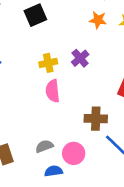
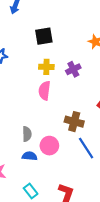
black square: (35, 15) -> (44, 36), moved
gray semicircle: (44, 146) -> (27, 134), turned 96

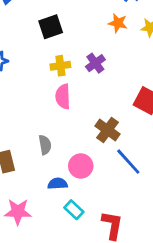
brown cross: (74, 122) -> (108, 130), turned 30
gray semicircle: (27, 134) -> (45, 145), moved
cyan rectangle: (31, 191) -> (74, 210), moved

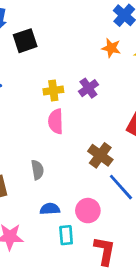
black square: (51, 27) -> (25, 41), moved
pink circle: (81, 166) -> (88, 211), moved
cyan rectangle: (74, 210) -> (66, 235), turned 42

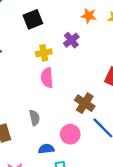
black square: (25, 41) -> (33, 19), moved
purple cross: (88, 88) -> (71, 40), moved
pink circle: (88, 211) -> (70, 134), moved

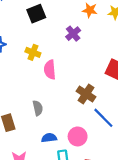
yellow cross: (44, 53) -> (33, 52), moved, turned 32
pink circle: (70, 134) -> (78, 136), moved

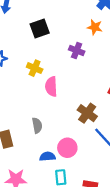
purple cross: (73, 34) -> (77, 50), turned -32
pink circle: (78, 136) -> (67, 148), moved

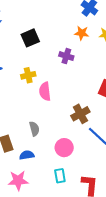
yellow cross: (35, 68) -> (28, 75), turned -32
brown cross: (87, 113) -> (80, 114), turned 30
blue semicircle: (47, 156) -> (27, 155), moved

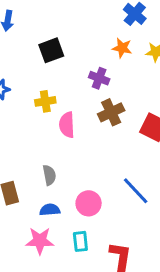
brown cross: (80, 114) -> (111, 112), moved
blue semicircle: (27, 155) -> (50, 210), moved
pink star: (18, 181) -> (40, 241), moved

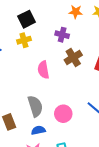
yellow cross: (45, 101) -> (24, 40), moved
gray semicircle: (49, 175) -> (35, 106), size x1.5
pink circle: (89, 203) -> (63, 114), moved

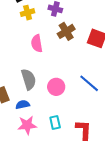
yellow cross: (24, 40) -> (28, 13), moved
blue semicircle: (38, 130) -> (23, 105), moved

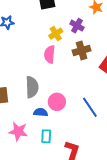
yellow cross: (28, 13) -> (56, 34), moved, turned -32
blue semicircle: (23, 105) -> (41, 112), moved

